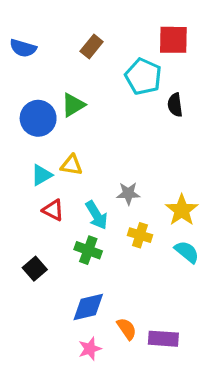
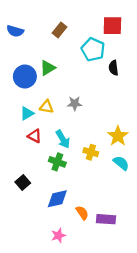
gray star: (128, 193) -> (75, 104), moved
black square: (35, 269) -> (23, 182), moved
pink star: (90, 349) -> (58, 235), moved

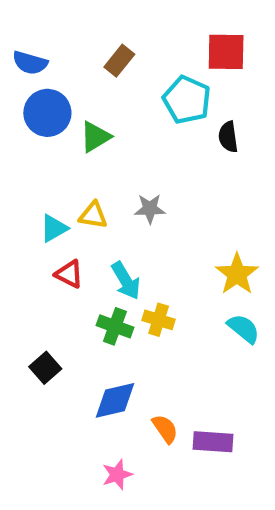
blue circle: (25, 77) -> (47, 113), moved
yellow cross: (91, 152) -> (159, 320), moved

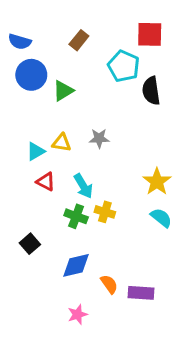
black semicircle: (228, 137) -> (151, 91), size x1.4

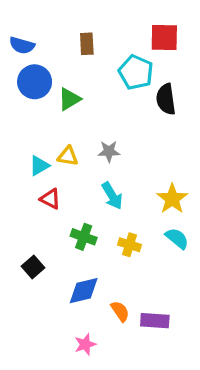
brown rectangle: (79, 40) -> (87, 44), turned -42
cyan arrow: (83, 186) -> (112, 196), moved
yellow cross: (105, 212) -> (130, 245), moved

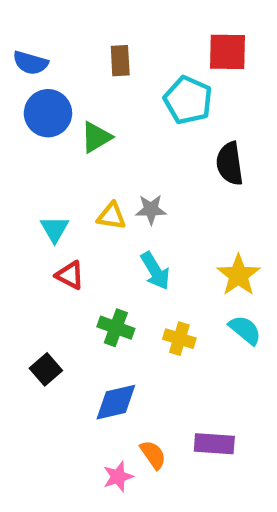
black semicircle: (166, 99) -> (230, 164), moved
yellow triangle: (68, 156) -> (111, 216), moved
cyan triangle: (39, 166) -> (55, 229), turned -30
orange semicircle: (120, 311) -> (153, 455), moved

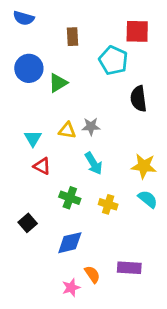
blue semicircle: (30, 63) -> (24, 18), moved
yellow star: (238, 275) -> (144, 166), turned -30

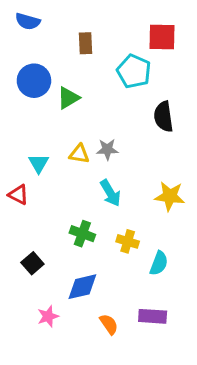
red triangle: (42, 166) -> (18, 195), moved
cyan semicircle: (148, 199) -> (159, 263), moved, turned 72
pink star: (71, 288) -> (48, 316), moved

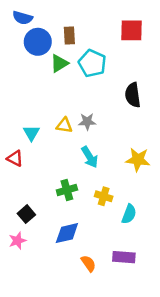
cyan pentagon: (134, 71) -> (92, 63), moved
blue circle: (34, 81) -> (38, 42), moved
green triangle: (68, 98) -> (59, 63), moved
green cross: (82, 234) -> (67, 190), turned -36
pink star: (48, 316) -> (17, 241), moved

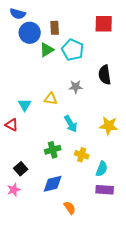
gray star: (87, 122) -> (76, 87), moved
purple rectangle: (124, 257) -> (105, 190), moved

